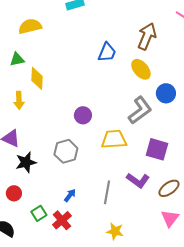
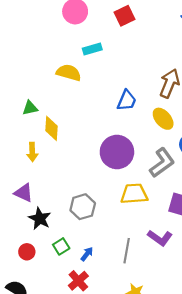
yellow semicircle: (30, 26) -> (69, 73), moved, turned 30
purple circle: (83, 115) -> (117, 152), moved, size x1.8
black star: (26, 162) -> (40, 219), turned -30
green square: (39, 213) -> (61, 246), moved

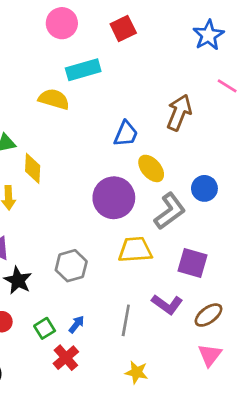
cyan rectangle: (92, 49) -> (83, 70), size x1.4
yellow ellipse: (163, 119) -> (151, 168), moved
green square: (61, 246) -> (45, 328), moved

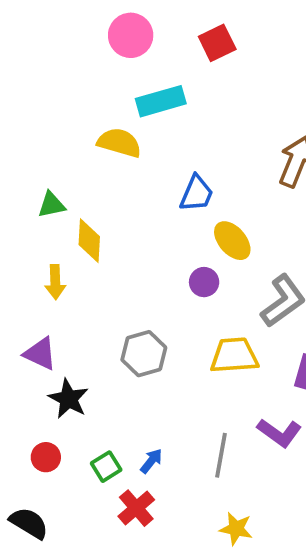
blue trapezoid: (126, 134) -> (197, 194), moved
yellow ellipse: (151, 168) -> (232, 241), moved
purple circle: (114, 198) -> (204, 282), size x0.5
gray hexagon: (71, 266) -> (144, 354), moved

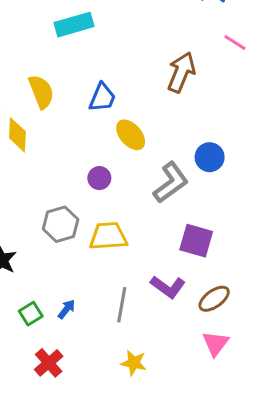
yellow semicircle: (119, 143) -> (41, 92), moved, turned 52
purple circle: (204, 282) -> (99, 178), moved
yellow trapezoid: (234, 355) -> (108, 236), moved
red cross: (136, 508) -> (49, 363), moved

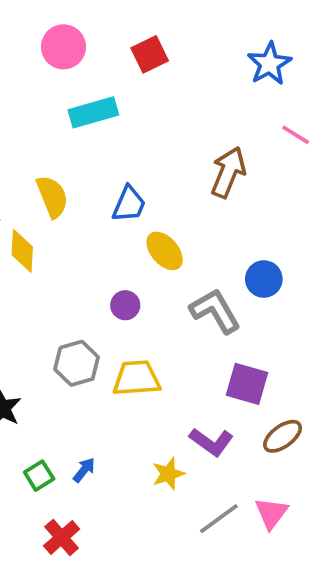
gray L-shape: (171, 183) -> (215, 311), turned -84
brown ellipse: (214, 299) -> (283, 436), moved
gray line: (122, 305) -> (219, 519), moved, turned 44
yellow star: (134, 363) -> (168, 474), moved, turned -30

